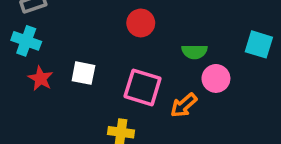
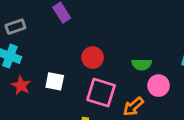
red circle: (141, 23) -> (93, 57), moved

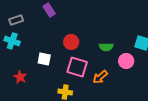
red star: (21, 86) -> (20, 77), moved
pink circle: (159, 86) -> (126, 61), moved

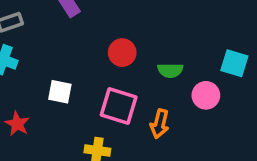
red circle: (71, 42) -> (122, 53), moved
orange arrow: (100, 77) -> (160, 124), turned -35

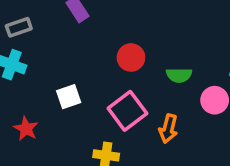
white square: (60, 92) -> (69, 97), turned -30
pink square: (119, 106) -> (127, 111), turned 36

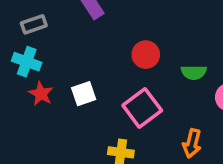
red star: (26, 129) -> (41, 94), moved
orange arrow: (168, 129) -> (192, 143), moved

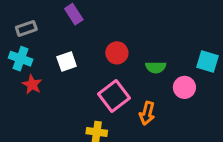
white square: (84, 94) -> (67, 62), moved
orange arrow: (192, 143) -> (147, 113), moved

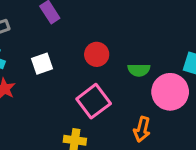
pink circle: (184, 87) -> (170, 92), size x1.5
orange arrow: (147, 113) -> (142, 129), moved

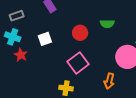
green semicircle: (139, 70) -> (107, 24), moved

